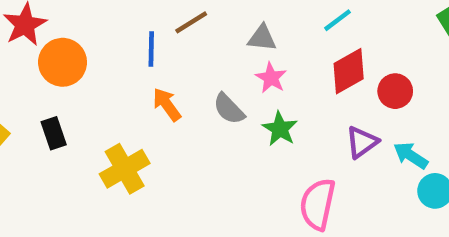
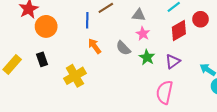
red circle: (395, 91) -> (200, 19), moved
purple triangle: (362, 142) -> (173, 61), moved

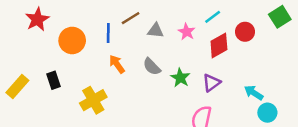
gray triangle: (139, 15) -> (155, 31), moved
orange circle: (46, 26) -> (72, 40), moved
pink star: (143, 34) -> (187, 32), moved

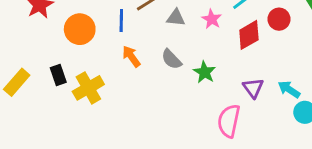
purple triangle: (211, 83) -> (253, 88), moved, turned -30
yellow cross: (93, 100) -> (88, 88), moved

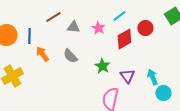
blue line: (121, 21) -> (29, 36), moved
green star: (204, 72) -> (102, 66), moved
cyan arrow: (289, 89) -> (152, 77), turned 35

